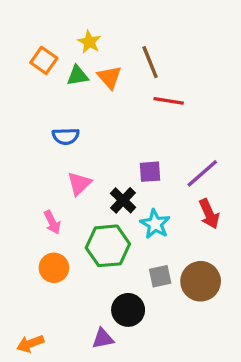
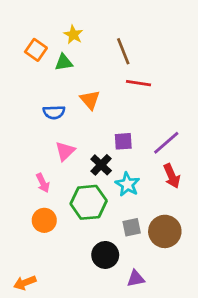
orange triangle: (110, 77) -> (90, 100), moved
purple triangle: (103, 339) -> (136, 279), moved

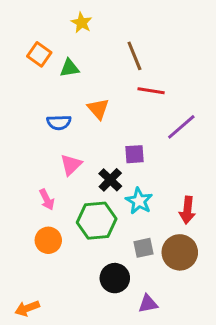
yellow star: (73, 35) -> (82, 23), moved
purple line: (166, 143) -> (181, 127), moved
red arrow: (172, 176) -> (187, 210), moved, turned 30

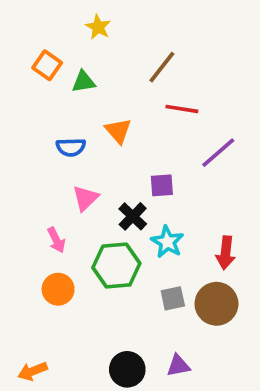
brown line: (134, 56) -> (162, 67), turned 60
black circle: (115, 278) -> (127, 369), moved

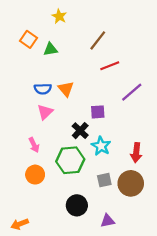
red line: (182, 109) -> (110, 66), turned -30
orange triangle: (118, 131) -> (66, 89), moved
pink triangle: (85, 198) -> (45, 112), moved
black circle: (127, 369) -> (77, 205), moved

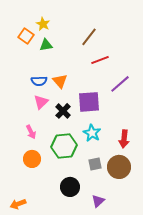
yellow star: (59, 16) -> (43, 24), moved
purple square: (98, 112) -> (89, 102), size x1.6
black cross: (80, 131) -> (63, 111), moved
purple triangle: (108, 221) -> (98, 201), turned -32

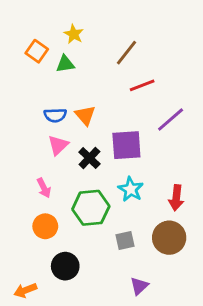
yellow star: (43, 24) -> (74, 34), moved
gray square: (95, 164) -> (125, 241), moved
black circle: (70, 187) -> (65, 266), moved

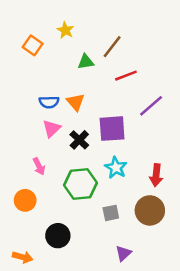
green triangle: (65, 64) -> (86, 62), moved
orange circle: (45, 226) -> (25, 200), moved
orange arrow: (25, 290) -> (23, 257), turned -144

